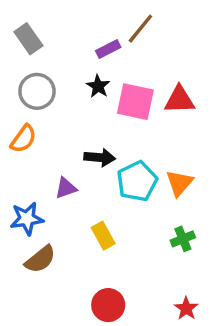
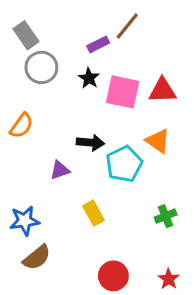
gray circle: (37, 91) -> (41, 67), moved
orange triangle: (179, 183) -> (158, 141), moved, turned -36
blue star: (27, 219) -> (25, 221), moved
brown semicircle: (40, 259) -> (37, 257), moved
red circle: (108, 305) -> (113, 276), moved

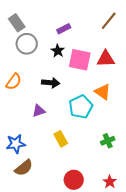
brown line: (127, 26) -> (109, 21), moved
black arrow: (90, 143) -> (51, 83), moved

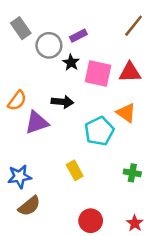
gray circle: (27, 44) -> (49, 45), moved
purple triangle: (39, 111) -> (37, 123), moved, size x1.5
green cross: (108, 141) -> (132, 173), turned 32

